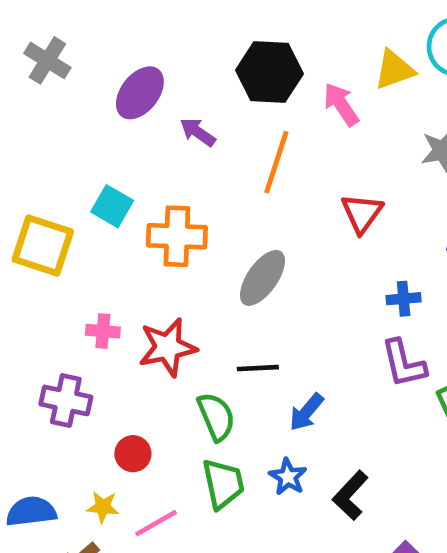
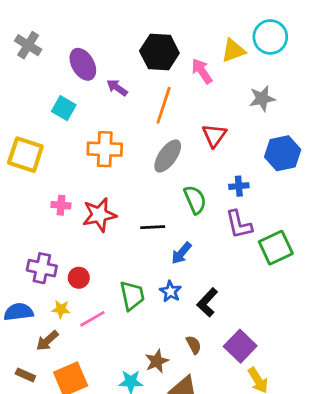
purple ellipse: (140, 93) -> (83, 64), turned -68
cyan square: (112, 206) -> (64, 108), moved
gray ellipse: (262, 278) -> (168, 156), moved
purple cross: (66, 400) -> (42, 268), moved
green semicircle: (216, 417) -> (195, 200), moved

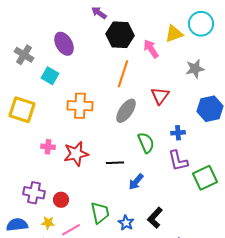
gray cross: (28, 45) -> (24, 55), moved
purple arrow: (117, 88) -> (99, 13), moved
blue star: (170, 291) -> (126, 223), moved

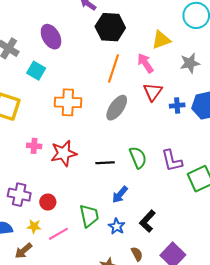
yellow triangle: (174, 34) -> (161, 40), moved
pink arrow: (151, 49) -> (145, 63), moved
blue cross: (178, 133) -> (177, 106), moved
green semicircle: (146, 143) -> (138, 157), moved
blue arrow: (136, 182) -> (120, 195), moved

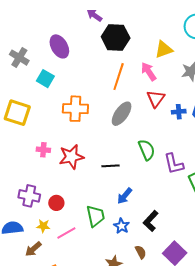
green semicircle: (138, 157) -> (147, 150), moved

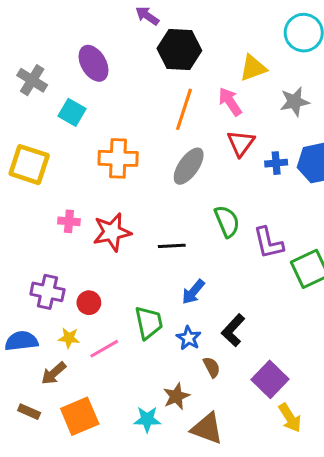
brown semicircle: (141, 252) -> (212, 367), moved

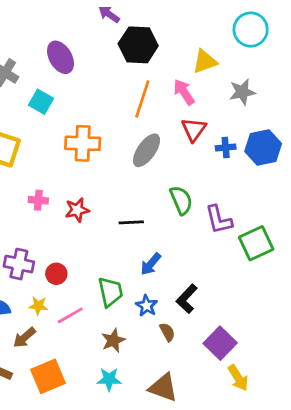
red star: (112, 232) -> (77, 210), size x0.7
brown star: (176, 396) -> (113, 340), moved

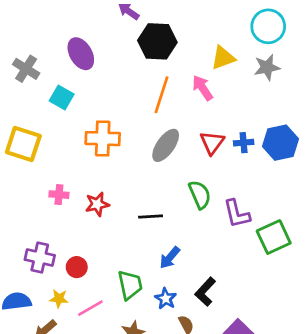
gray star: (242, 92) -> (267, 67), moved
red triangle: (194, 129) -> (212, 143), moved

